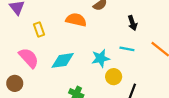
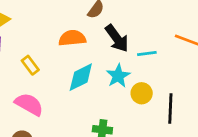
black arrow: (132, 23) -> (117, 38), moved, size x1.5
cyan diamond: (63, 60) -> (81, 77), moved

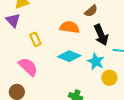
cyan star: (118, 76) -> (96, 62), turned -30
cyan diamond: (81, 77) -> (69, 56), turned 35

